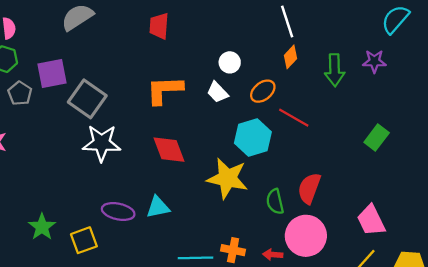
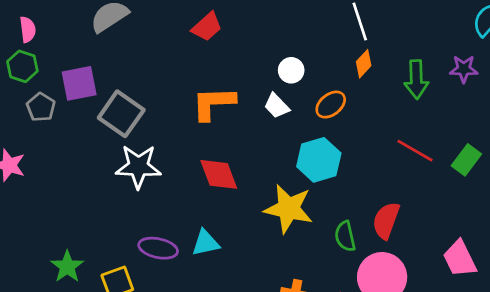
red trapezoid: (159, 26) -> (207, 27), turned -136
red line: (294, 118) -> (415, 151), moved

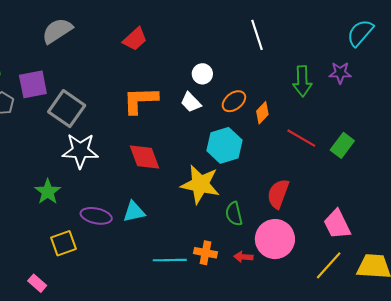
orange diamond: (364, 64) -> (262, 113), moved
green semicircle: (345, 236) -> (234, 214), moved
green star: (67, 267) -> (48, 192), moved

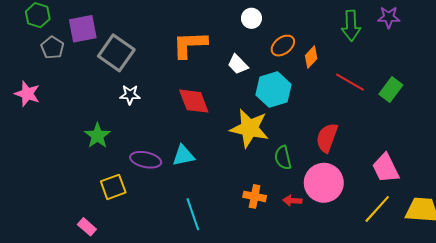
white trapezoid: (191, 102) -> (238, 64), moved
white star: (80, 151) -> (130, 95), size x0.6
cyan line: (170, 260) -> (193, 214), moved, turned 72

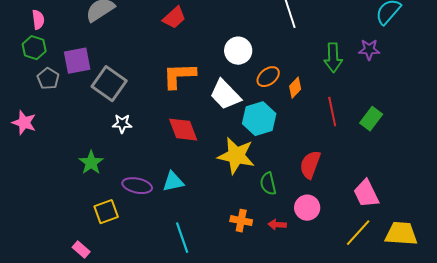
white circle: (251, 18) -> (238, 51), size x1.4
white trapezoid: (238, 64) -> (225, 95), size x1.6
red line: (350, 82) -> (332, 112), turned 48
pink circle: (324, 183) -> (307, 208), size x0.7

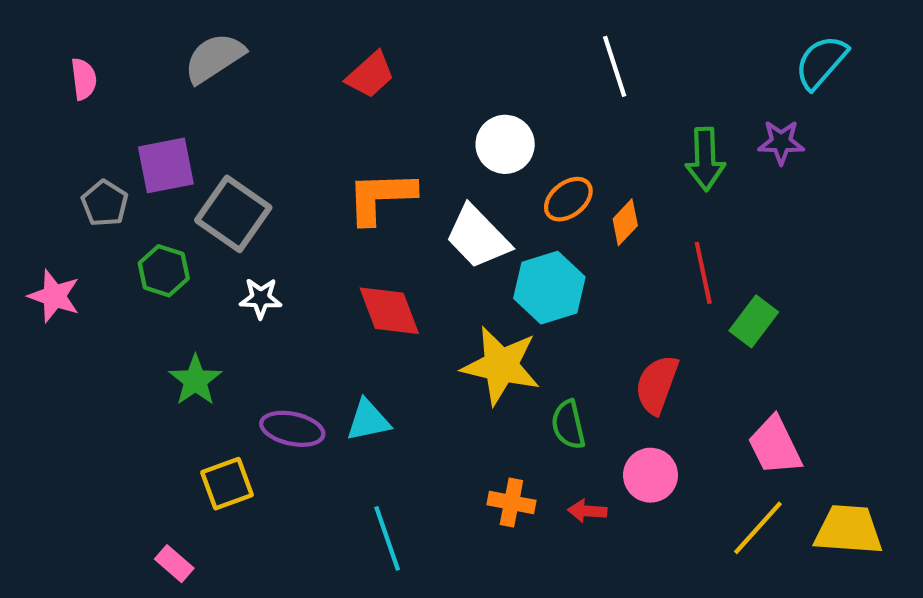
green hexagon: (34, 48) -> (164, 271), moved
green rectangle: (371, 119) -> (754, 321), moved

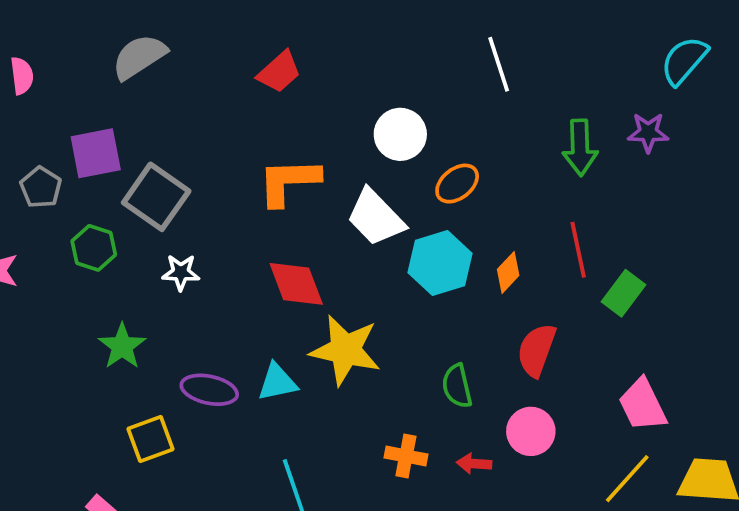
orange diamond: (625, 222) -> (508, 272), moved
yellow star: (501, 366) -> (345, 350), moved

